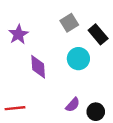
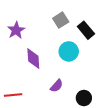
purple semicircle: (73, 105) -> (57, 86), moved

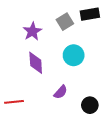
purple star: (16, 30) -> (32, 31), moved
black rectangle: (86, 30) -> (90, 14), moved, turned -60

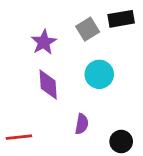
purple semicircle: (61, 92) -> (82, 124), turned -32

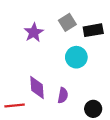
black rectangle: (121, 19) -> (93, 30), moved
purple diamond: (48, 85) -> (37, 88), moved

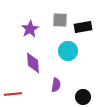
gray square: (67, 22) -> (60, 20), turned 35
purple diamond: (37, 88) -> (33, 63), moved

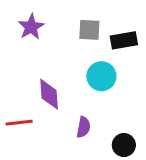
purple star: (30, 29) -> (31, 27), moved
red line: (13, 94) -> (19, 123), moved

